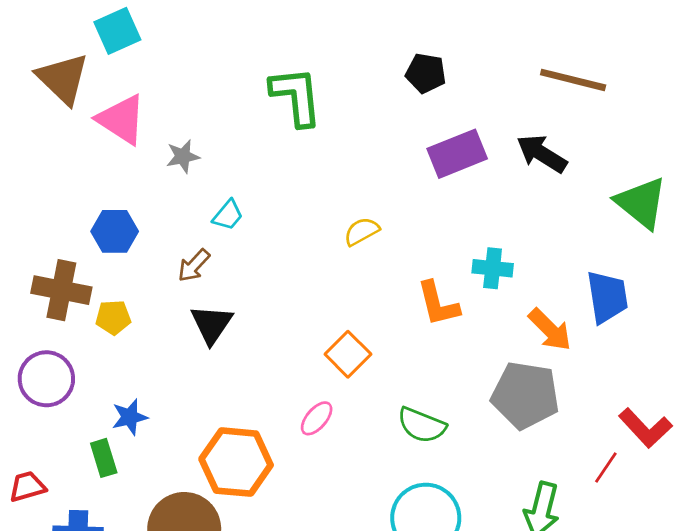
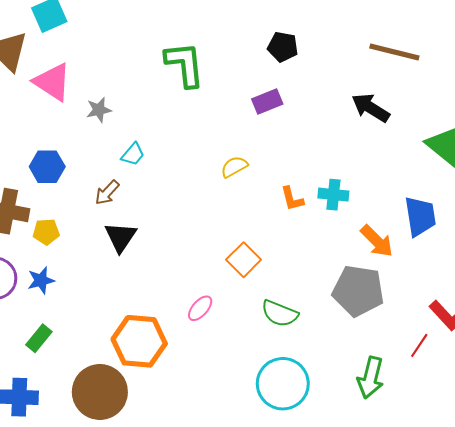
purple rectangle: (457, 154) -> (267, 102), moved, size x0.7
orange L-shape: (438, 304) -> (292, 199), moved, size x0.7
orange square: (348, 354) -> (244, 260), moved
blue star: (130, 417) -> (41, 280), moved
green rectangle: (104, 458) -> (39, 338), turned 56

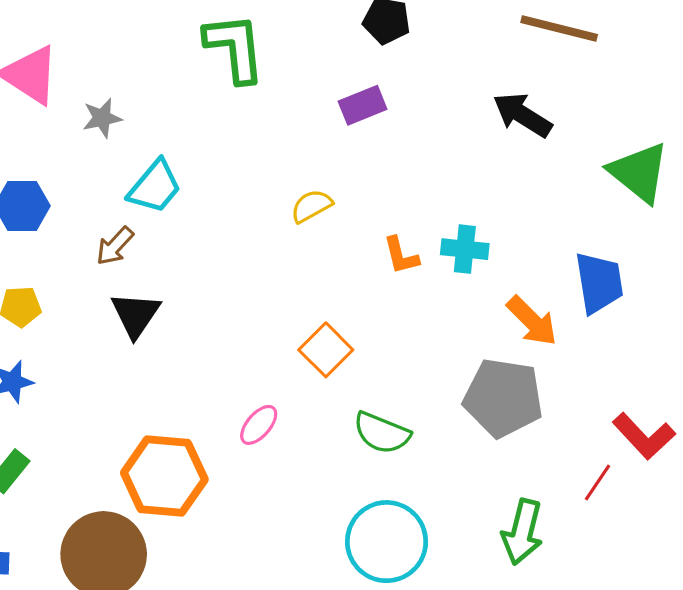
cyan trapezoid: (133, 154) -> (155, 187), size x1.5

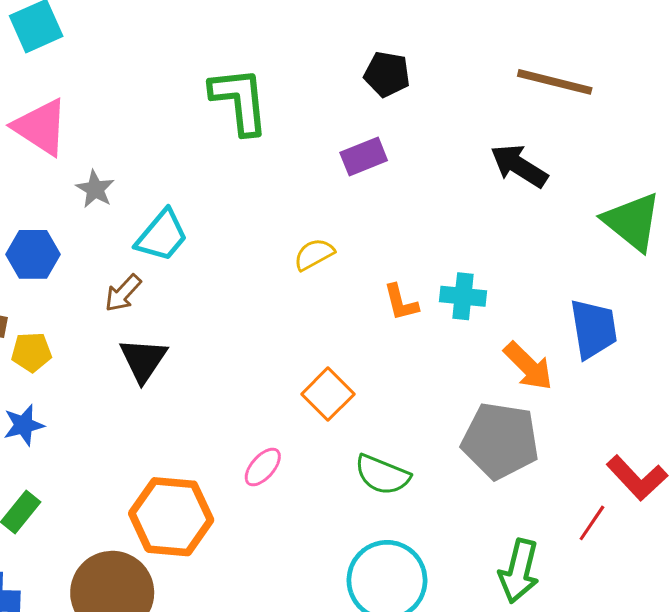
gray star: (102, 118) -> (95, 189), moved, turned -30

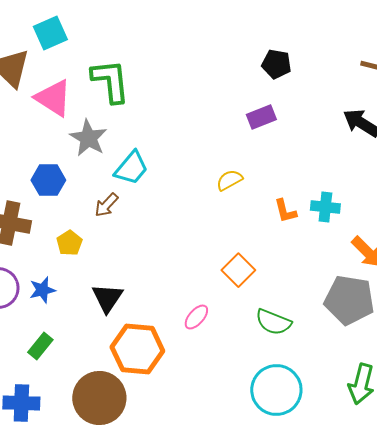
green L-shape: (239, 101) -> (110, 81), moved
gray star: (95, 189) -> (88, 138), size x1.5
yellow pentagon: (31, 352) -> (69, 243), moved, turned -30
black triangle: (143, 360) -> (107, 298), moved

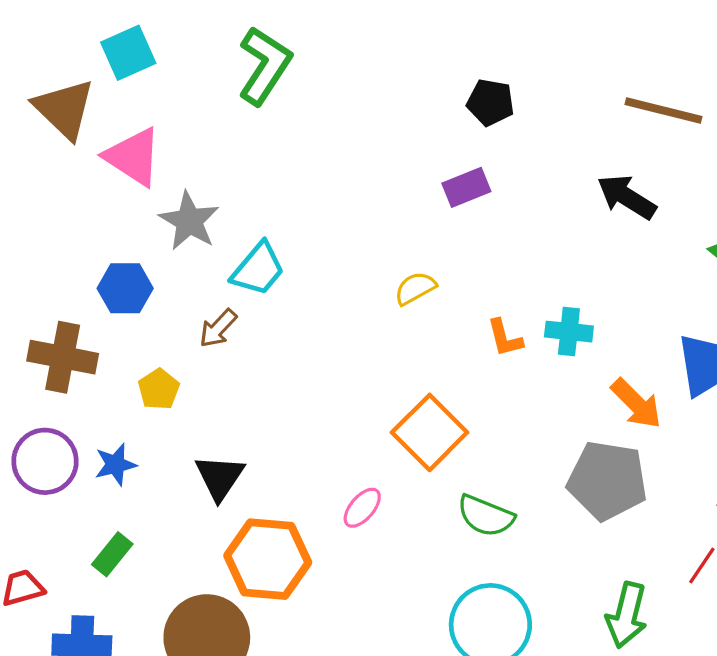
green L-shape: (110, 81) -> (264, 66), moved, turned 39
orange square: (238, 270) -> (430, 432), size x1.4

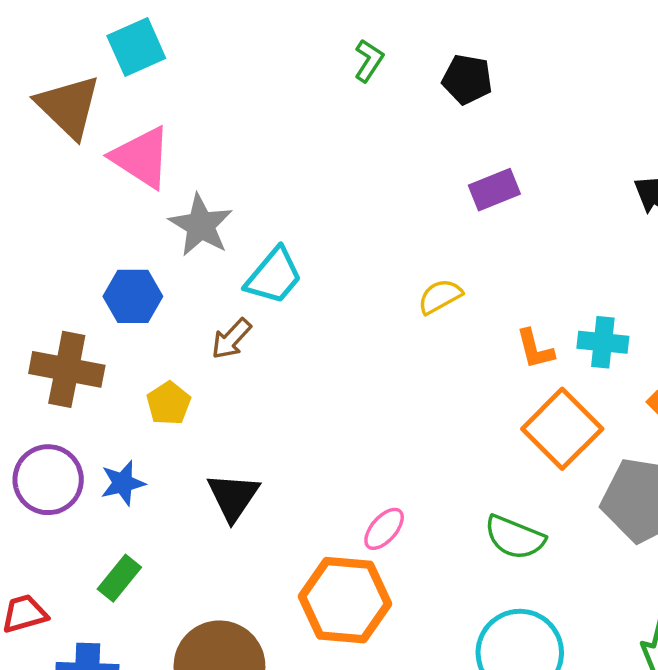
green L-shape: (264, 66) -> (369, 61), moved, size x0.5
black pentagon: (490, 102) -> (467, 79), moved
orange square: (430, 432) -> (562, 429), moved
orange hexagon: (268, 559) -> (345, 600), moved

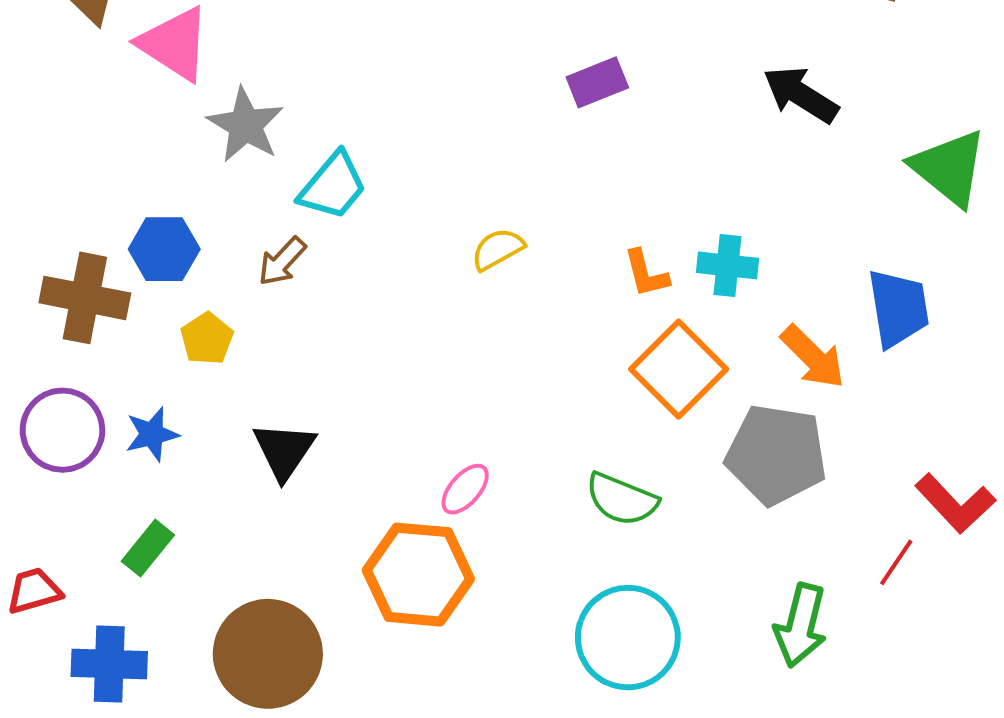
blue hexagon: (133, 296) -> (164, 249), moved
yellow semicircle: (440, 296) -> (498, 249), moved

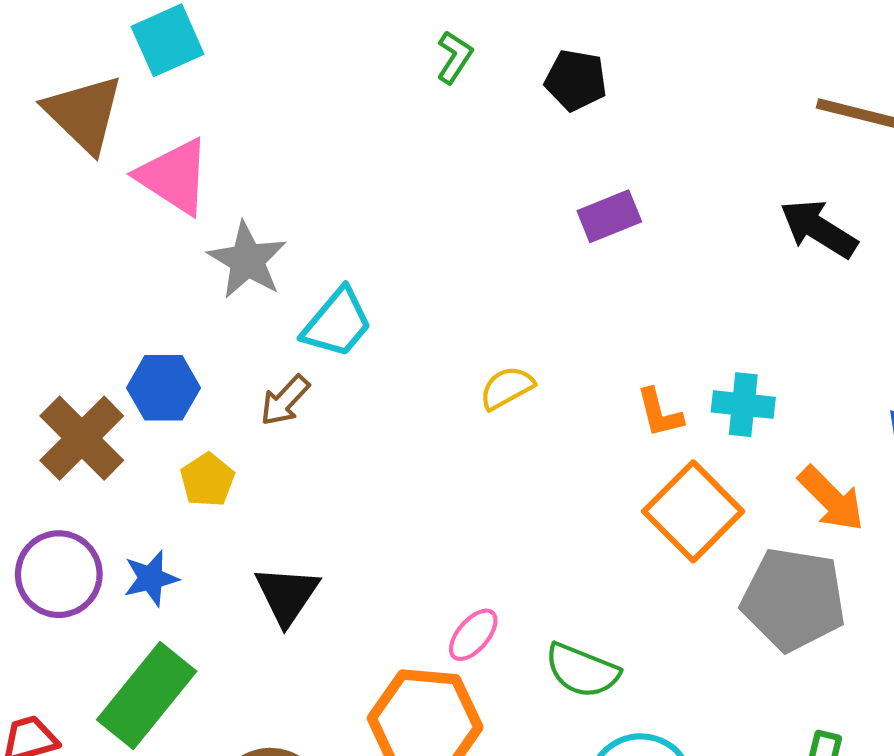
brown cross: (85, 298) -> (82, 438), turned 34
green semicircle: (622, 499) -> (582, 670), moved
green rectangle: (148, 548) -> (147, 696), size x1.8

